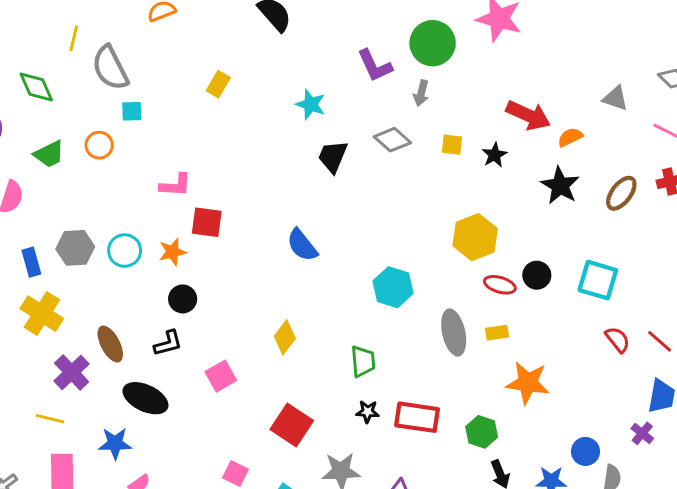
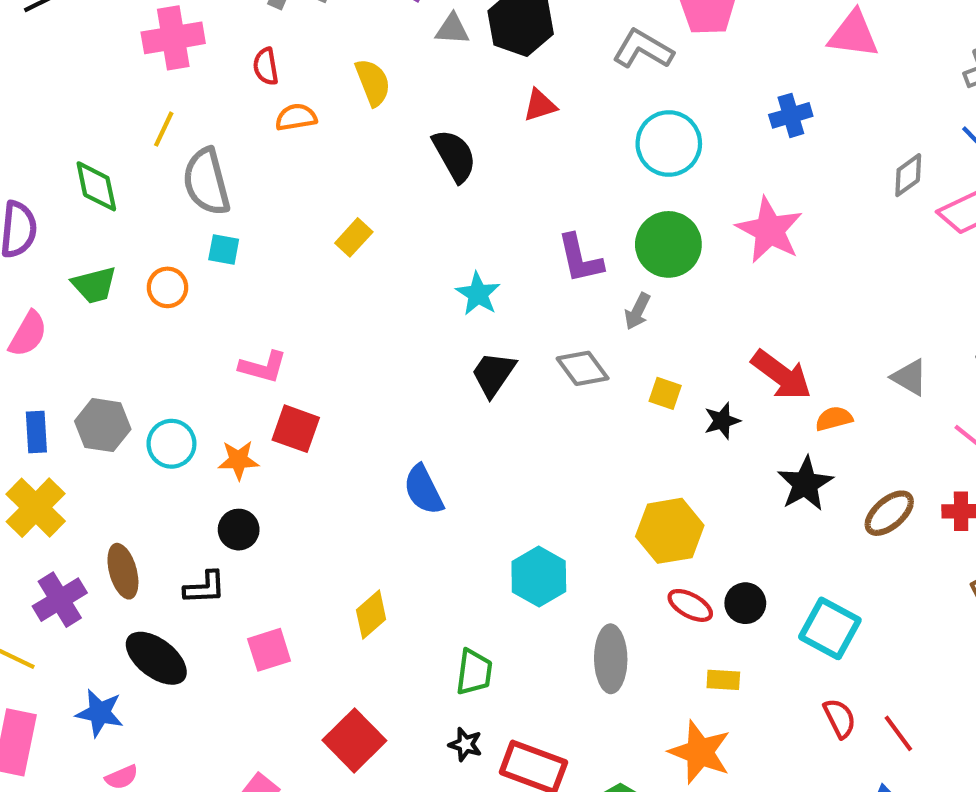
yellow rectangle: (497, 333) -> (723, 680), moved

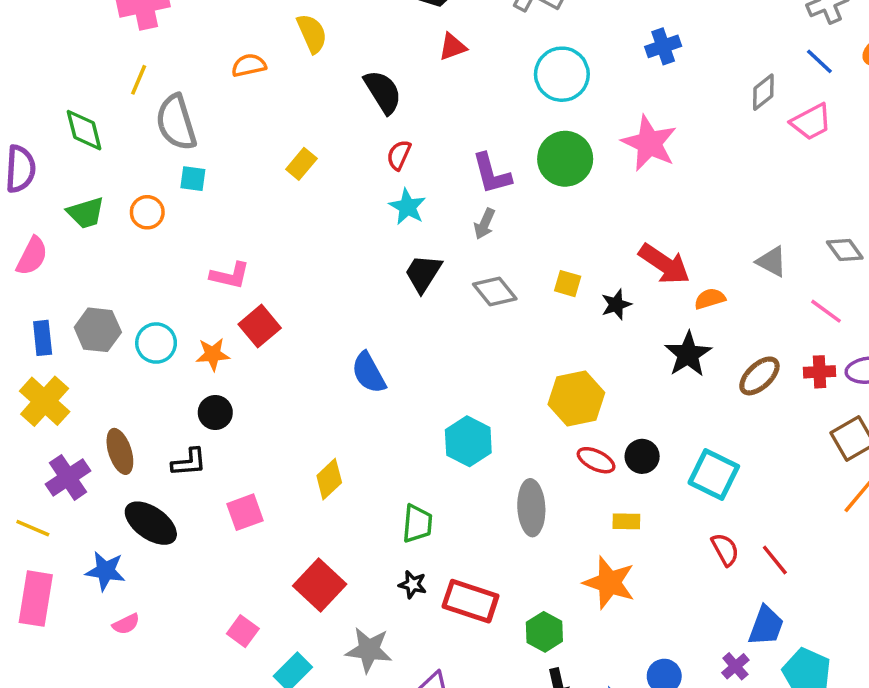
red semicircle: (266, 66) -> (399, 155), moved, turned 36
gray arrow: (637, 311) -> (485, 224), moved
gray diamond: (583, 368) -> (495, 292), moved
red square: (296, 429) -> (260, 326), turned 33

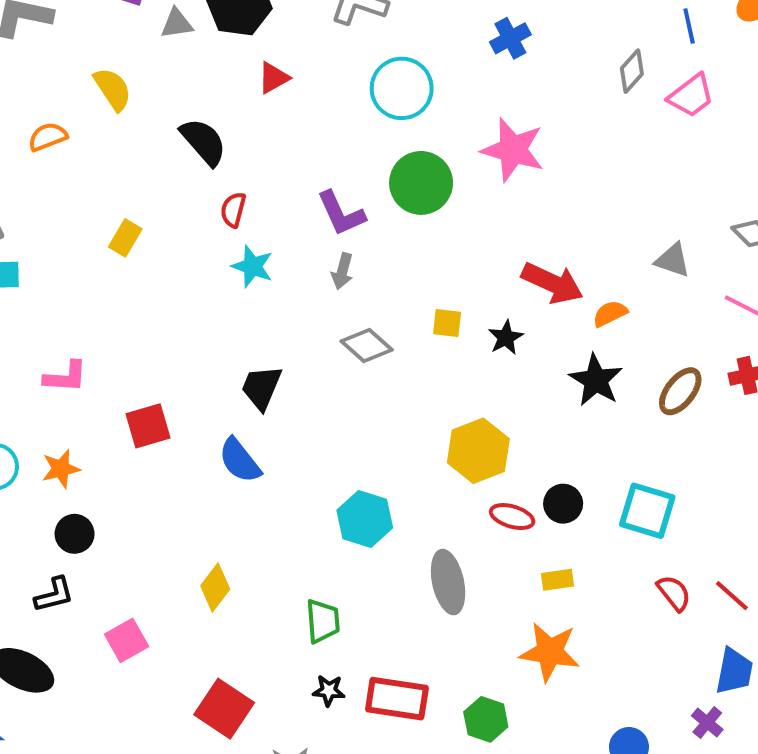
blue line: (819, 61) -> (689, 26), turned 44
black trapezoid: (423, 273) -> (261, 387), moved
red square: (260, 326) -> (148, 426), moved, turned 33

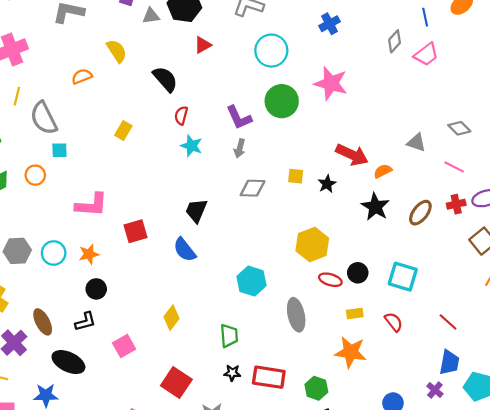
gray diamond: (367, 346) -> (253, 188), turned -40
pink L-shape: (65, 377) -> (91, 205), size x1.4
red semicircle: (674, 593) -> (394, 322), moved

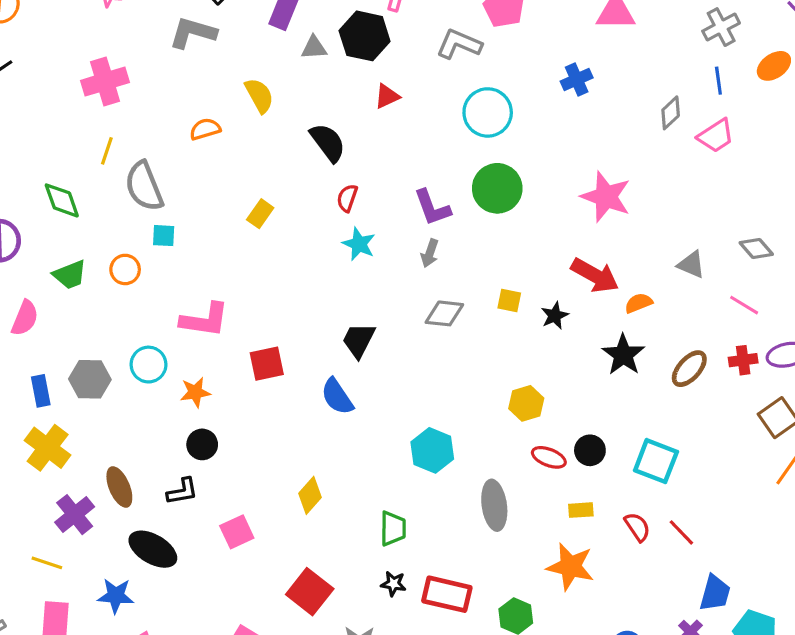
pink star: (331, 83) -> (606, 197), moved
yellow hexagon: (312, 244) -> (526, 403), size x0.7
cyan circle: (54, 253) -> (149, 365), moved
red line: (448, 322) -> (681, 532), moved

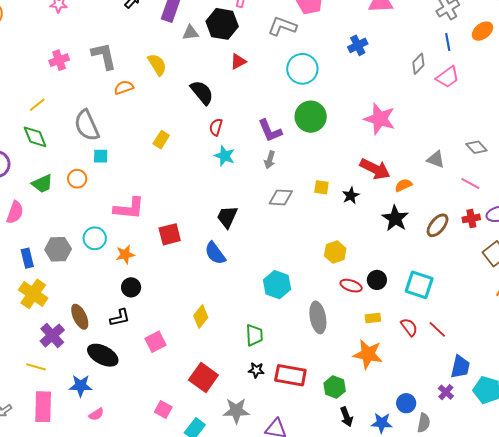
gray L-shape: (193, 33) -> (104, 56), moved, turned 64
pink cross: (105, 81) -> (59, 60), size x0.7
yellow line: (107, 151) -> (37, 105), moved, turned 36

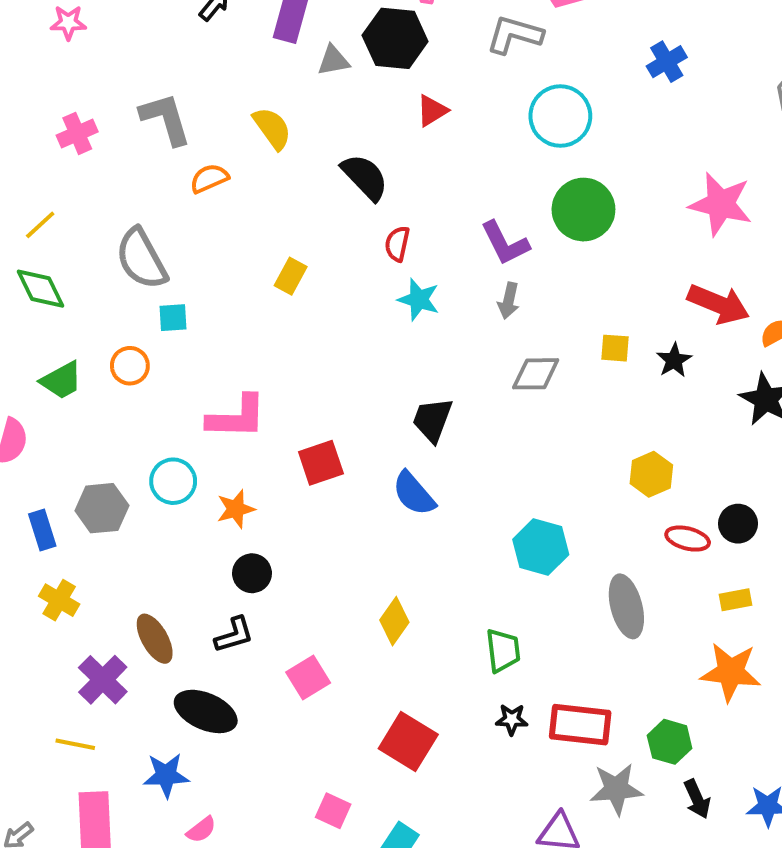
yellow cross: (33, 294) -> (59, 600), size x0.7
gray star: (236, 411) -> (616, 789), moved

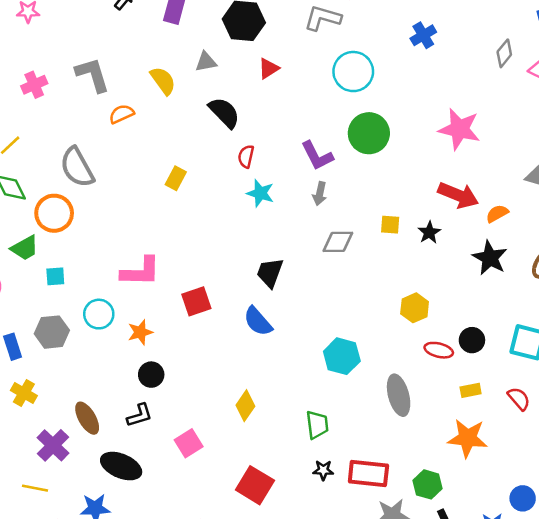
gray triangle: (333, 60) -> (206, 62), moved
cyan square: (173, 318) -> (55, 276), moved
orange circle: (130, 366) -> (54, 213), moved, size x1.5

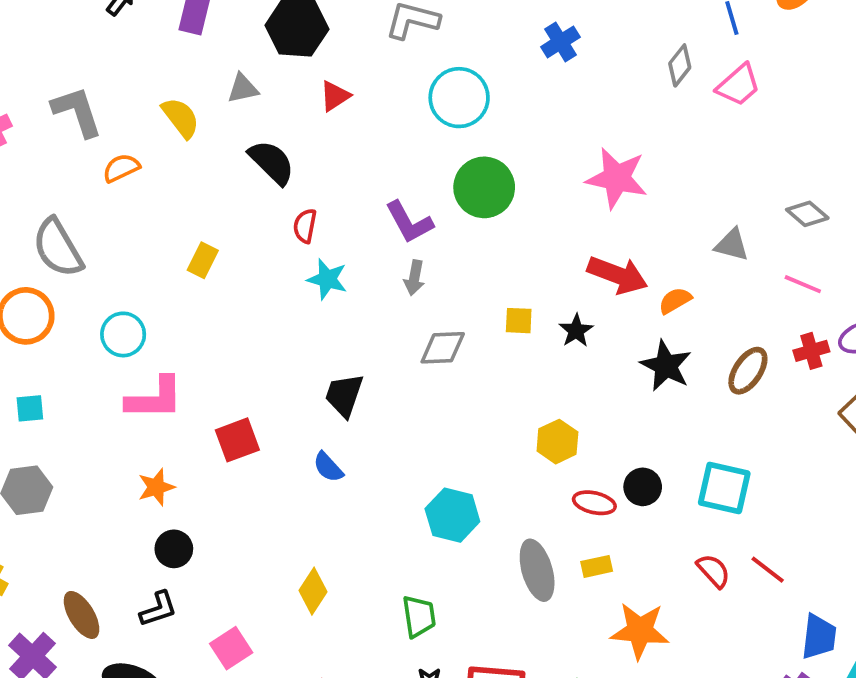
cyan circle: (99, 314) -> (123, 334), moved
blue semicircle: (258, 321) -> (328, 467), size x0.7
yellow rectangle: (471, 390) -> (597, 566), moved

